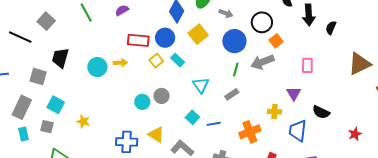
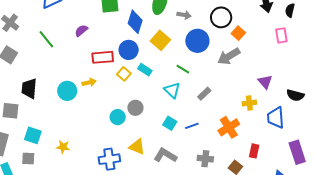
pink rectangle: (307, 65) -> (281, 35), moved
green line: (236, 70) -> (183, 69), moved, turned -64

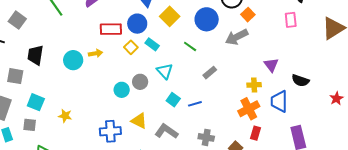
cyan triangle: (172, 90) -> (165, 71), moved
orange cross: (229, 127) -> (249, 109), moved

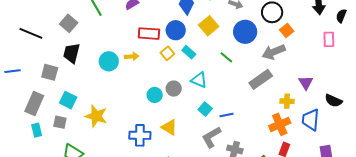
gray square: (17, 20) -> (69, 23), moved
cyan triangle: (165, 71) -> (199, 80), turned -30
gray rectangle: (210, 73) -> (261, 79), moved, size x1.6
yellow star: (65, 116) -> (96, 116), size x1.6
gray L-shape: (166, 131) -> (211, 137), moved, turned -70

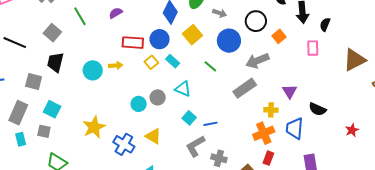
orange square: (287, 30) -> (279, 36), moved
yellow star: (96, 116) -> (94, 127), moved, turned 30
blue cross: (140, 135) -> (124, 144), turned 30

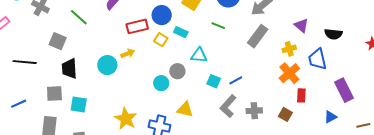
cyan square: (52, 109) -> (79, 105), moved

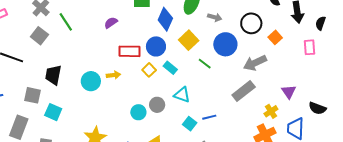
green line: (79, 17) -> (66, 22), moved
green line: (218, 26) -> (205, 64), moved
gray square: (58, 41) -> (39, 36), moved
yellow cross: (289, 49) -> (271, 111), turned -32
blue line: (236, 80) -> (209, 117), moved

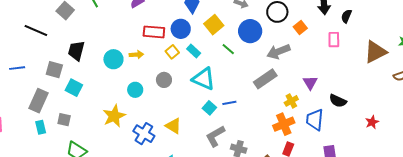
cyan triangle: (182, 95) -> (204, 79), size x1.4
gray circle: (157, 105) -> (164, 80), moved
cyan circle: (138, 112) -> (135, 90), moved

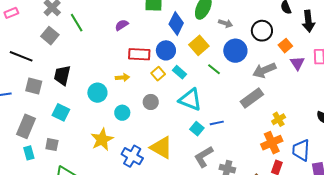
cyan circle: (113, 59) -> (97, 93), moved
gray square: (54, 70) -> (34, 86), moved
purple triangle: (310, 83) -> (297, 63), moved
blue trapezoid: (315, 120) -> (301, 150), moved
yellow triangle: (173, 126) -> (161, 148), size x1.4

